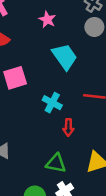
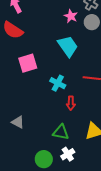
pink star: (47, 20) -> (71, 16), moved

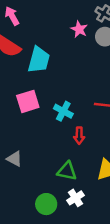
cyan trapezoid: (68, 46) -> (39, 60), moved, turned 50
pink square: (28, 63) -> (28, 101), moved

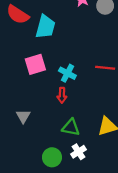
red arrow: (79, 136) -> (62, 95), moved
gray triangle: (14, 159) -> (23, 116), turned 32

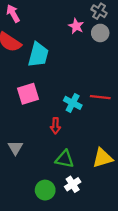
cyan cross: (67, 73) -> (73, 103), moved

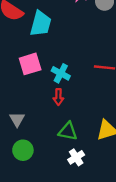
cyan cross: (73, 103) -> (61, 73), moved
green circle: (45, 190) -> (23, 150), moved

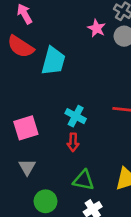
pink square: (30, 64) -> (26, 128), moved
green circle: (23, 150) -> (45, 201), moved

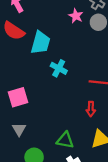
cyan cross: (76, 116) -> (59, 68), moved
red arrow: (73, 142) -> (91, 109), moved

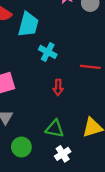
red arrow: (91, 109) -> (58, 87), moved

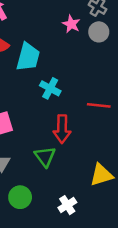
red arrow: (58, 87) -> (62, 129), size x1.5
green triangle: (55, 129) -> (45, 157), moved, turned 42

